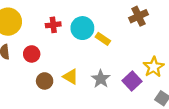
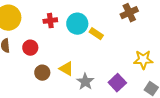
yellow star: (154, 67) -> (143, 60), turned 30
gray star: (101, 79) -> (85, 82), moved
purple square: (132, 81) -> (117, 83), moved

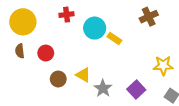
red cross: (50, 21) -> (67, 15), moved

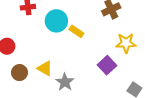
yellow star: (163, 65) -> (126, 43), moved
purple square: (136, 89) -> (107, 65), moved

